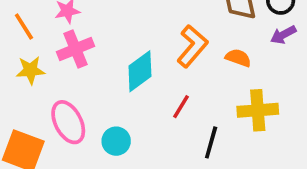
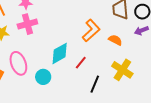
cyan diamond: (140, 71) -> (60, 53), moved
yellow cross: (258, 110) -> (122, 70), turned 30

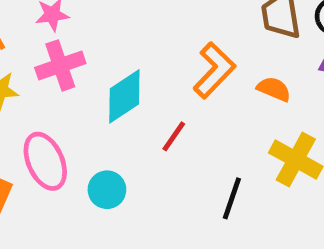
cyan diamond: (60, 53) -> (124, 96), moved
red line: (81, 63) -> (174, 136), moved

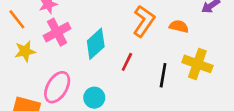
pink ellipse: (45, 161) -> (57, 87), turned 64
black line: (232, 198) -> (163, 75), moved

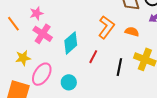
pink cross: (57, 32) -> (43, 34), turned -30
yellow star: (25, 51) -> (23, 58), moved

